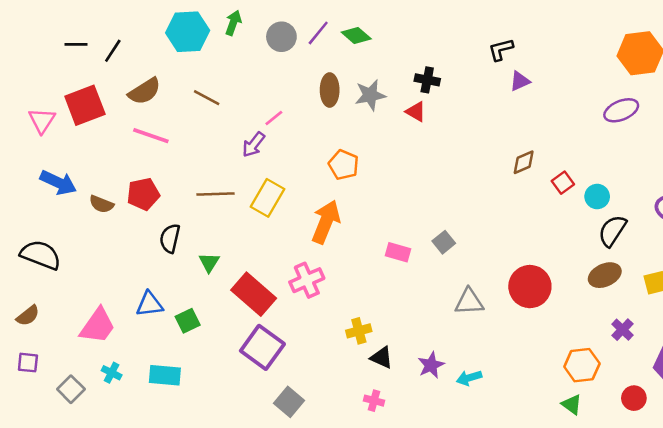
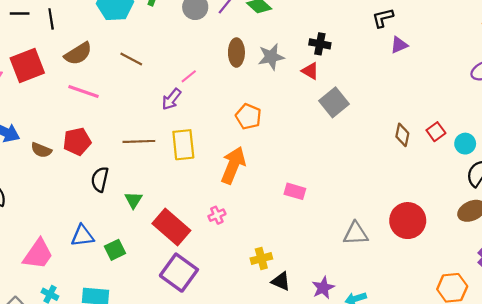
black line: (113, 51) -> (51, 19), turned -42
brown diamond: (524, 162) -> (402, 135), moved, turned -55
yellow rectangle: (268, 198) -> (183, 145), turned -36
gray square: (444, 242) -> (334, 102), moved, size x1.5
pink cross: (307, 280) -> (217, 215), size x0.6

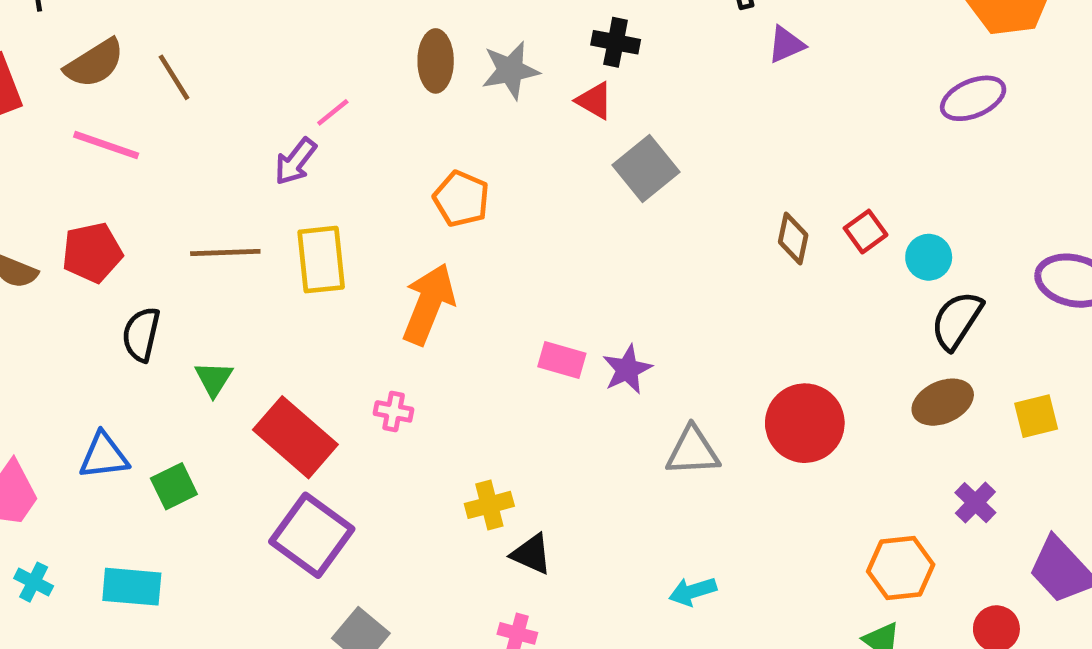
brown line: (131, 59) -> (174, 77), moved, turned 30
pink cross: (217, 215) -> (394, 411), turned 35
purple star: (323, 288) -> (627, 369), moved

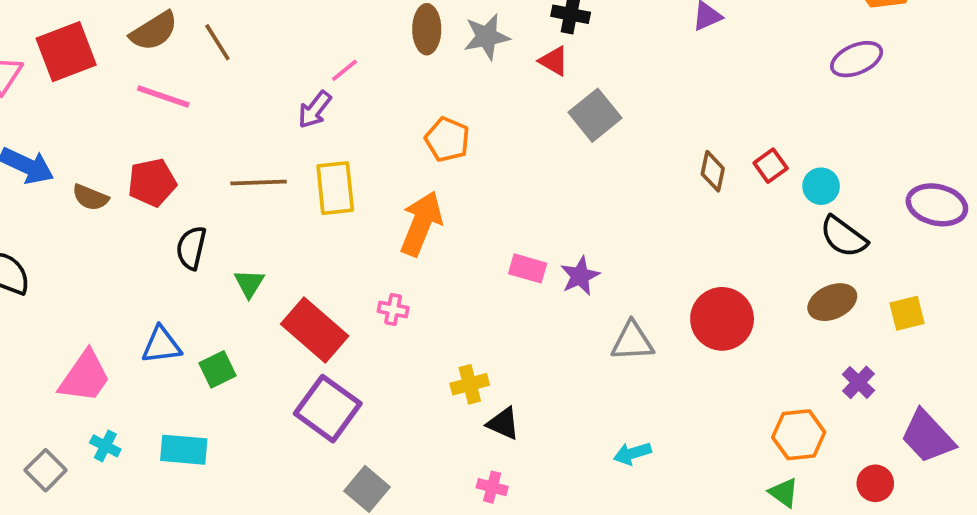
black semicircle: (957, 320) -> (843, 237), turned -87

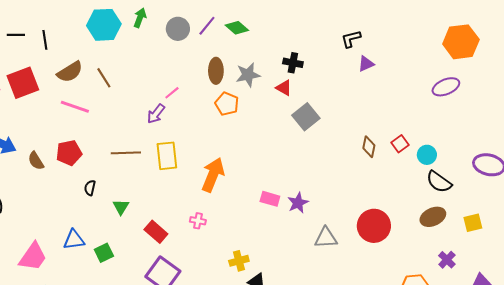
orange pentagon: (447, 139) -> (227, 104), moved
brown semicircle: (90, 197) -> (36, 161), turned 36
black semicircle: (191, 248) -> (90, 188), size x0.7
red rectangle: (315, 330) -> (156, 232), size x0.7

